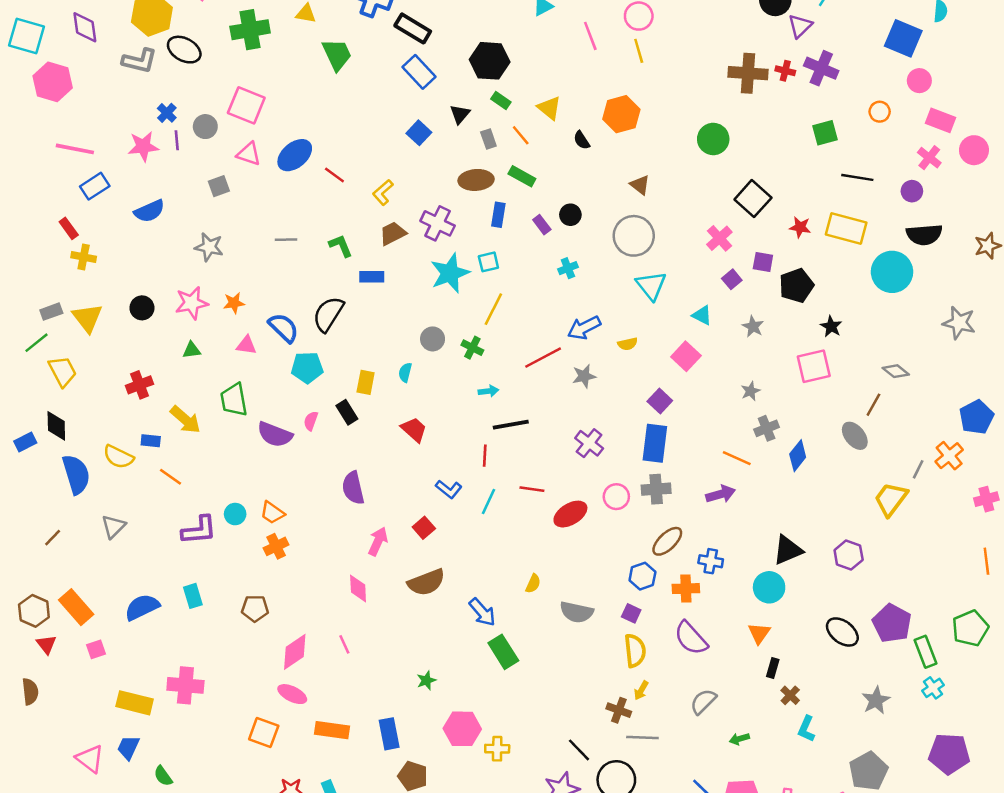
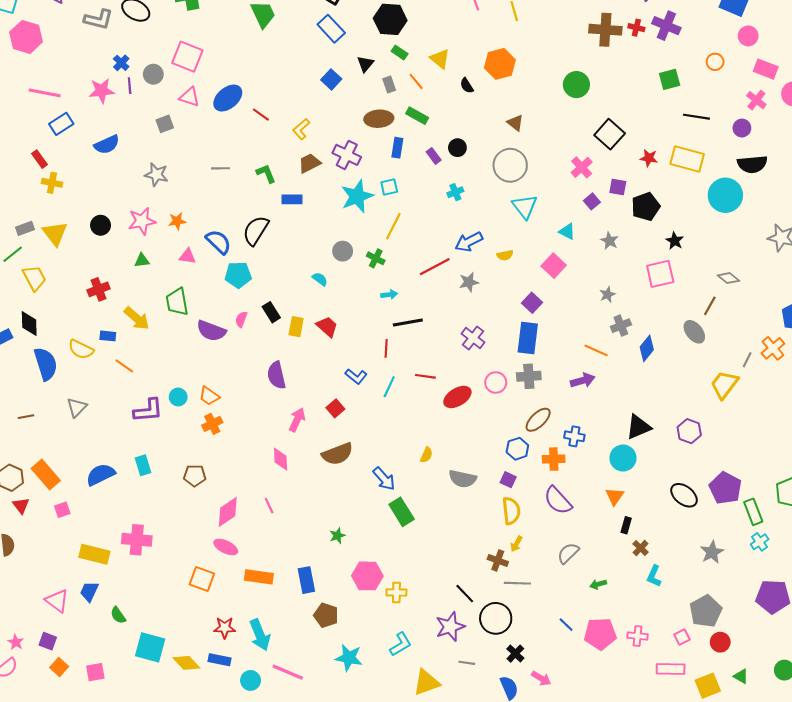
cyan semicircle: (405, 372) -> (320, 279), turned 112
yellow rectangle: (366, 382) -> (296, 327), moved
brown line: (53, 538) -> (26, 417), turned 35

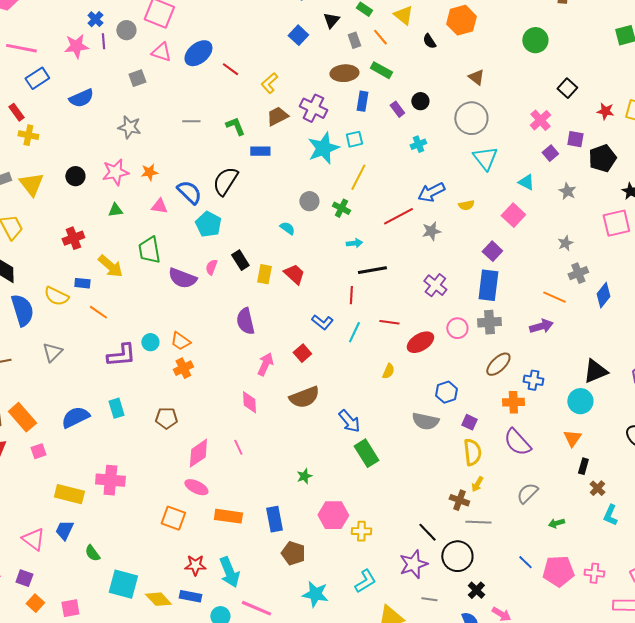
black square: (610, 134) -> (567, 88), size x0.7
cyan pentagon: (238, 275) -> (208, 224), turned 30
blue hexagon: (517, 449) -> (446, 392), moved
yellow semicircle: (426, 455) -> (388, 371), moved

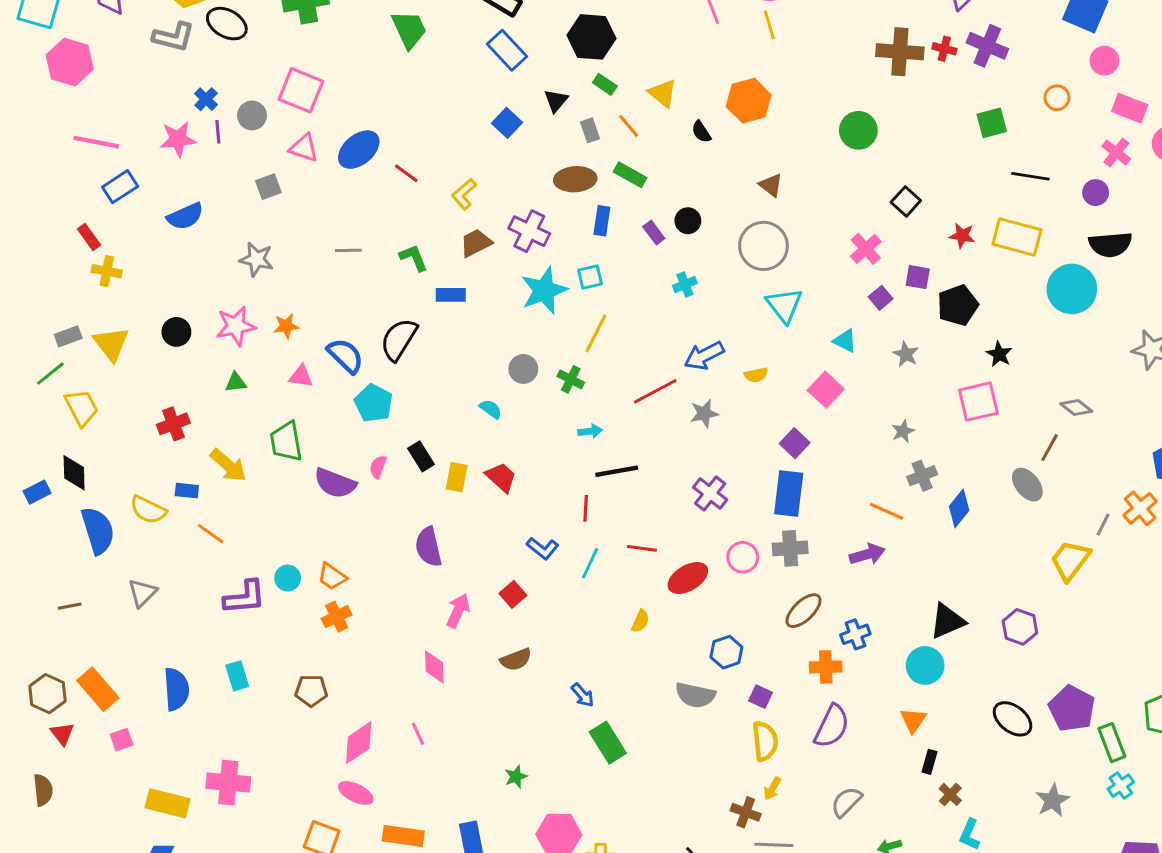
blue cross: (533, 380) -> (855, 634), turned -30
brown semicircle: (304, 397) -> (516, 660), size x0.7
blue semicircle: (75, 417) -> (176, 689), turned 112
blue arrow: (349, 421) -> (583, 695), size x0.7
purple semicircle: (517, 442) -> (832, 726), turned -112

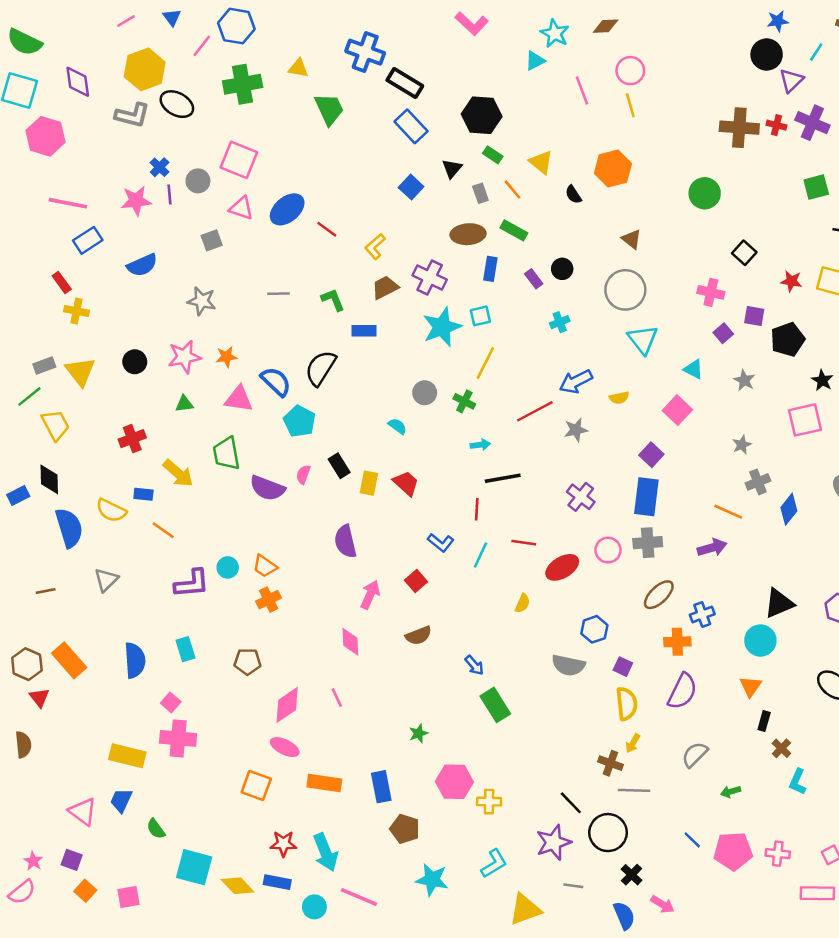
pink cross: (866, 249) -> (711, 292), turned -35
pink triangle: (301, 376) -> (239, 399), size x1.4
pink square: (122, 740) -> (171, 702), moved, turned -30

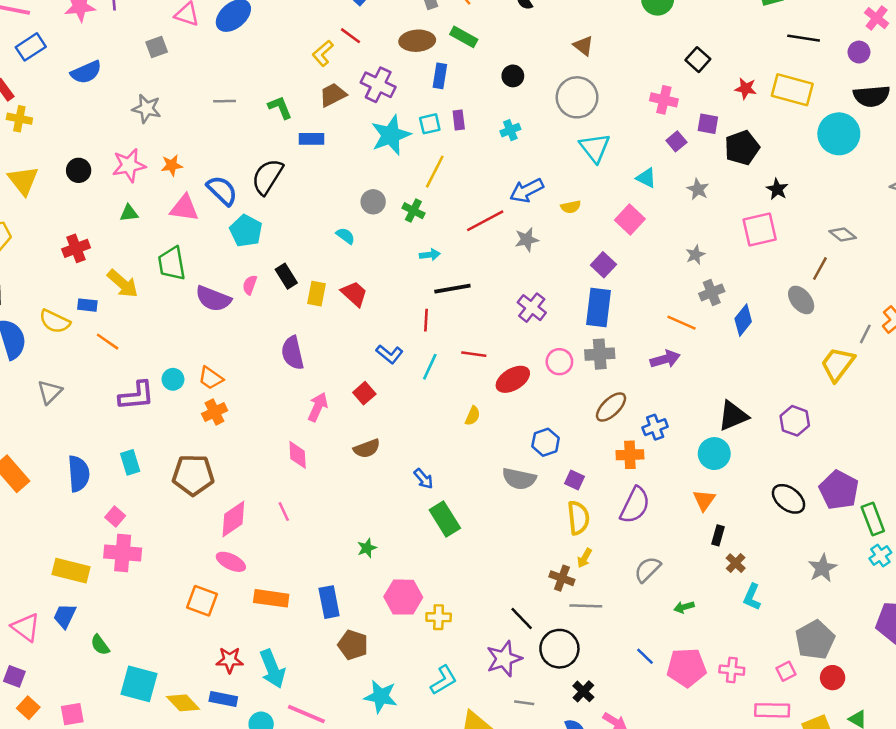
red line: (327, 229) -> (350, 36), moved
purple rectangle: (534, 279) -> (459, 120), moved, turned 30
brown pentagon: (247, 662) -> (193, 475), size x1.5

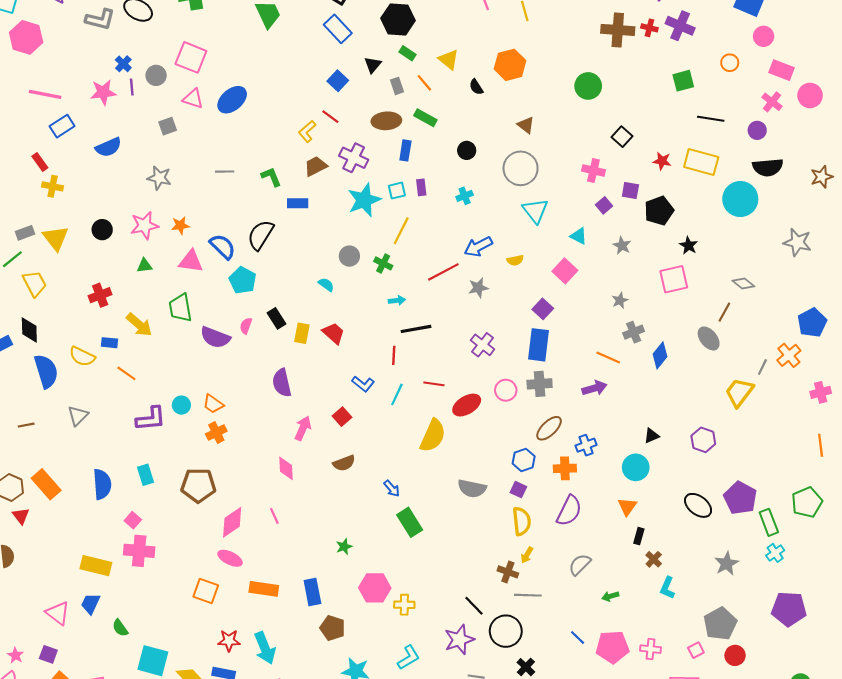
yellow semicircle: (473, 416) -> (433, 436), size x2.0
black triangle: (733, 416) -> (652, 436), size x0.6
blue hexagon: (546, 442) -> (524, 460), moved

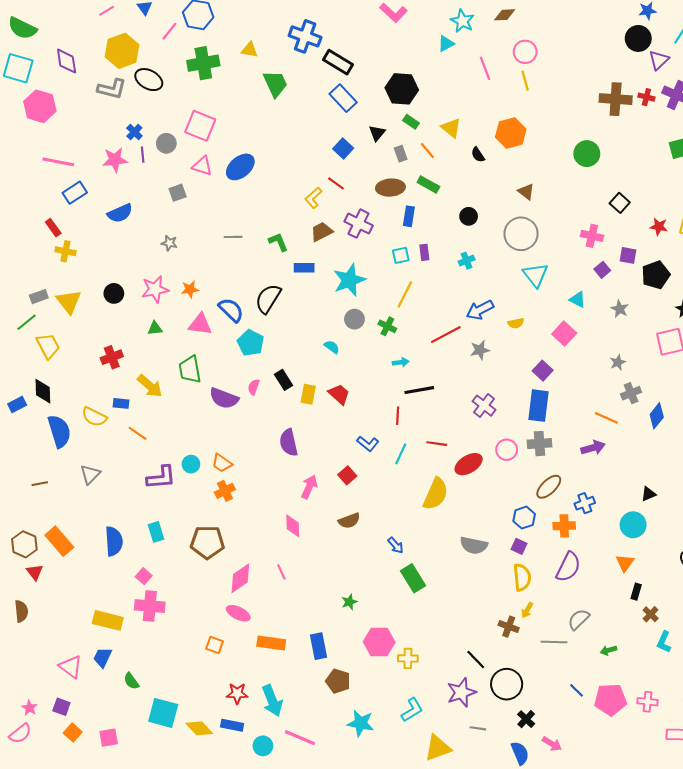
gray star: (159, 178) -> (169, 243), size x0.7
cyan star: (364, 200) -> (349, 280), moved
orange square: (206, 591) -> (215, 645), size x0.7
gray line: (528, 595) -> (554, 642), moved

